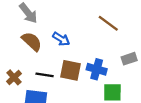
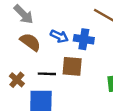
blue cross: (97, 69) -> (84, 39), moved

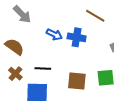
brown semicircle: (30, 42) -> (15, 47), moved
brown square: (72, 66) -> (77, 81), moved

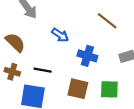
blue cross: (77, 37) -> (87, 56), moved
brown cross: (15, 74) -> (12, 72), turned -32

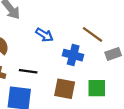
brown line: (107, 21) -> (93, 34), moved

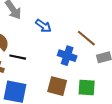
blue arrow: (44, 35) -> (43, 26), moved
black line: (28, 71) -> (18, 57), moved

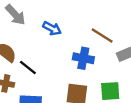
black line: (18, 57) -> (28, 67), turned 35

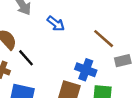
blue cross: (83, 58) -> (86, 70), moved

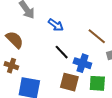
black line: (26, 58) -> (62, 52), moved

